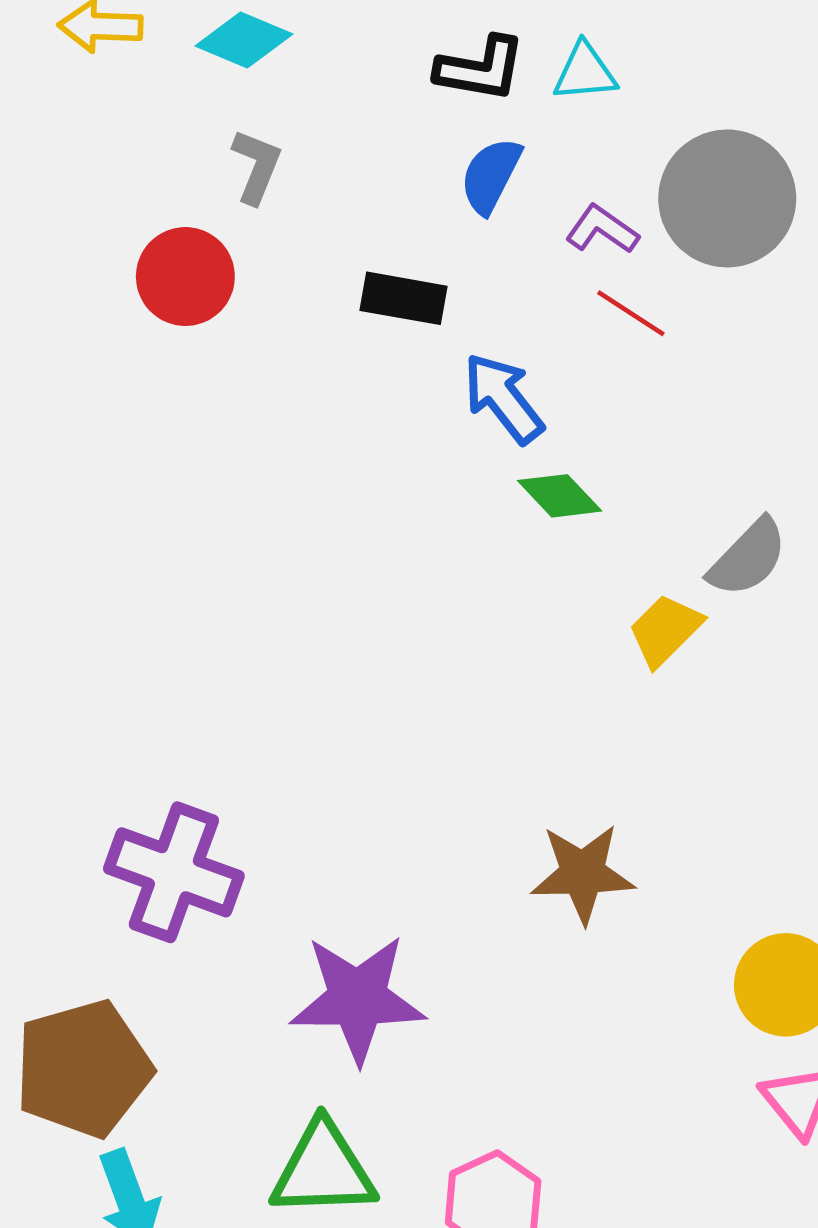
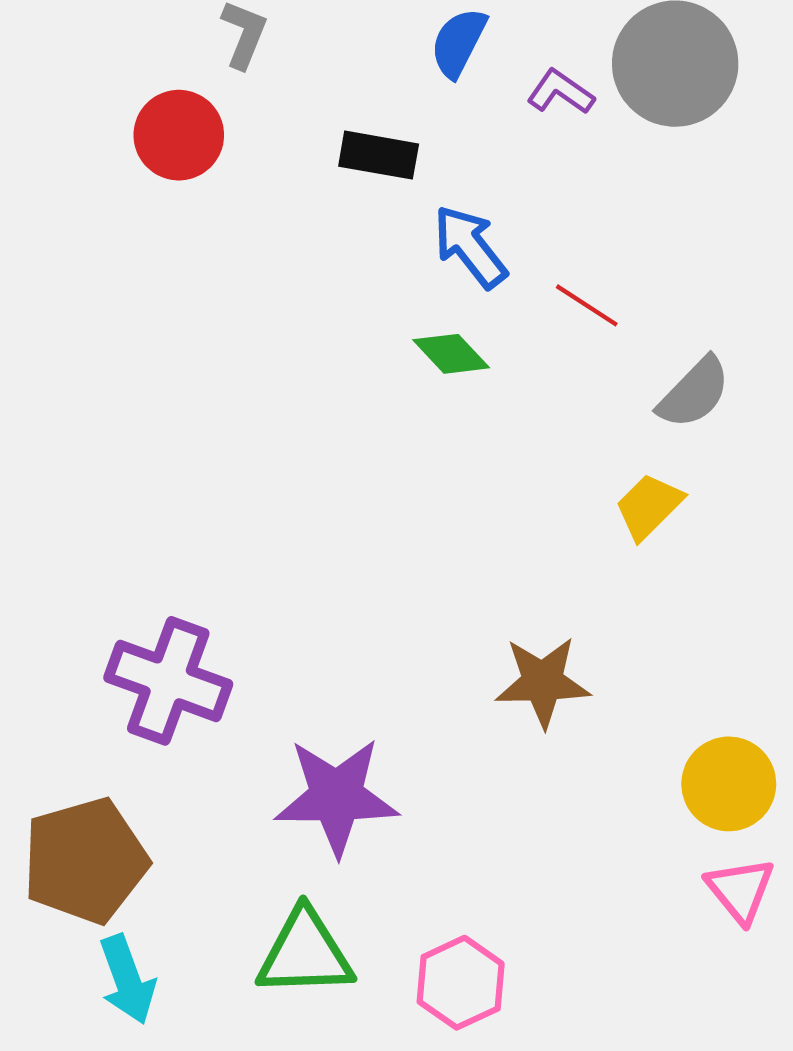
red line: (631, 313) -> (587, 305), moved
green diamond: (560, 496) -> (451, 354), moved
yellow trapezoid: (665, 630) -> (649, 506), moved

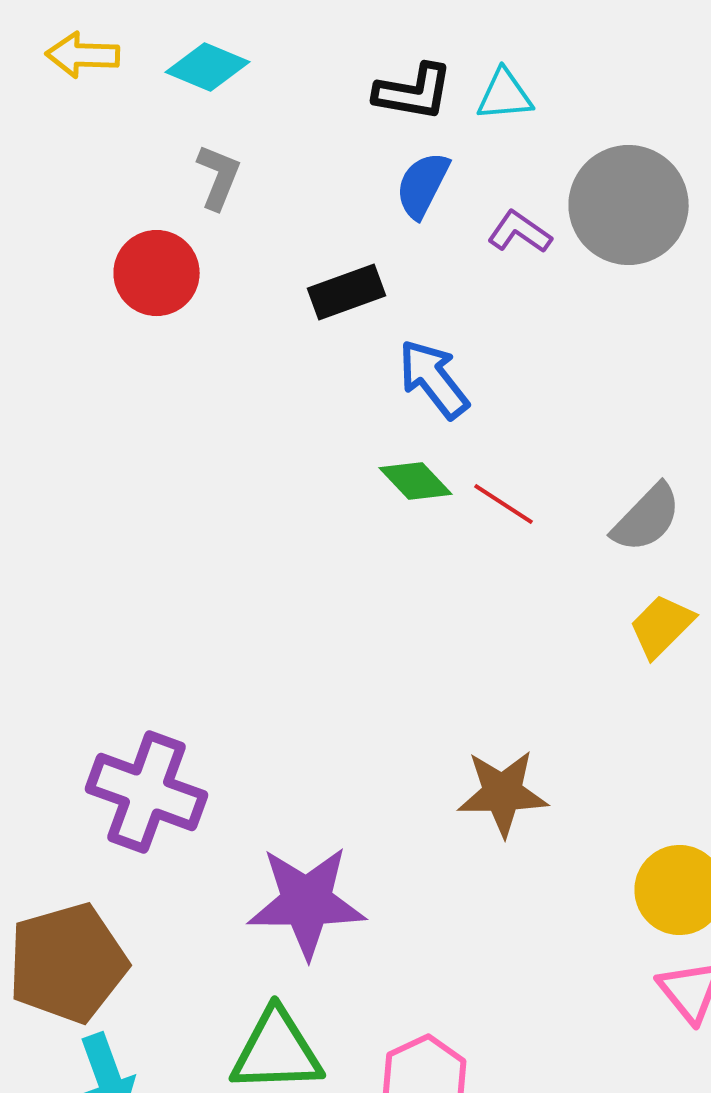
black rectangle: (379, 155) -> (347, 292), turned -30
red line: (587, 305) -> (504, 504), moved
yellow trapezoid: (649, 506) -> (662, 626), moved

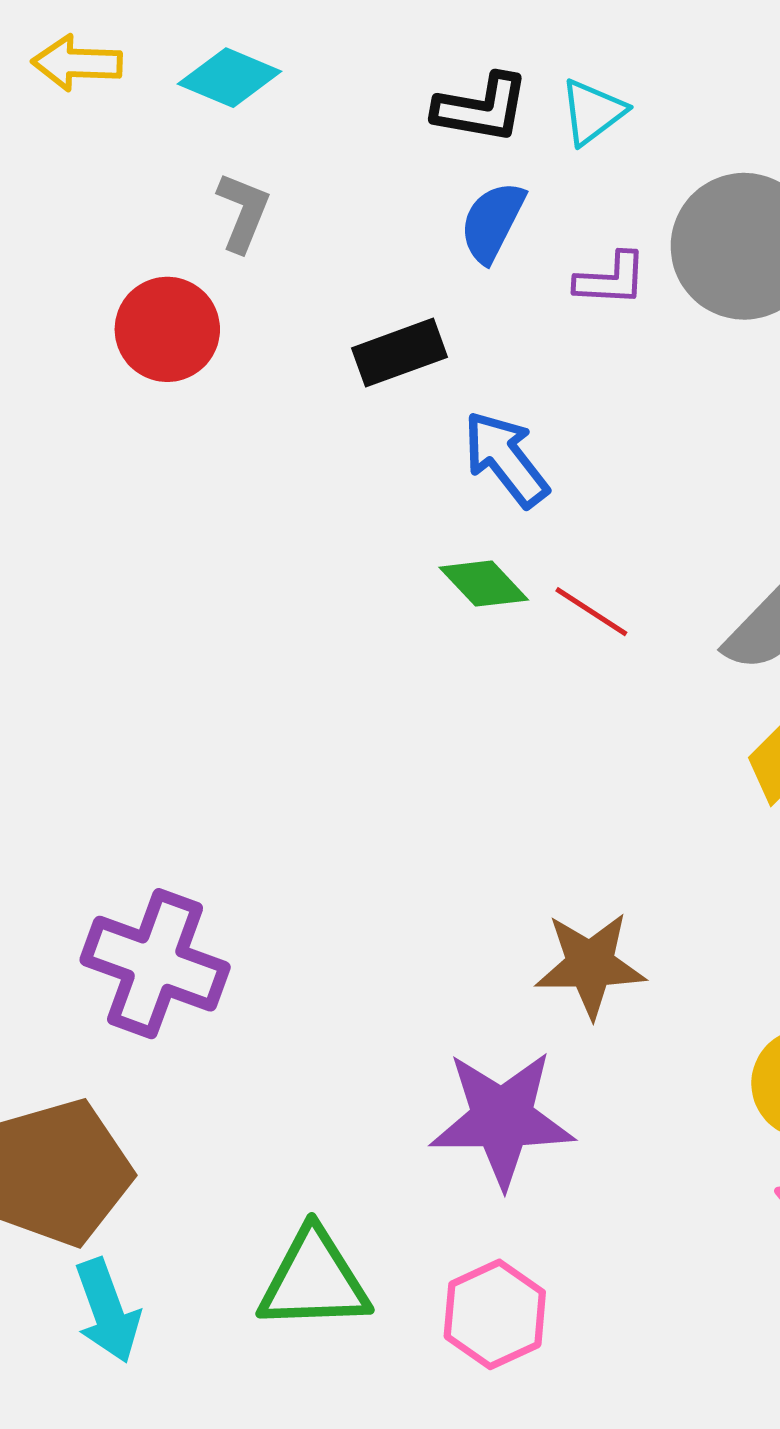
cyan triangle: (505, 95) -> (593, 112), turned -32
purple L-shape: (520, 232) -> (611, 279), turned 148
purple star: (307, 902) -> (502, 1119), moved

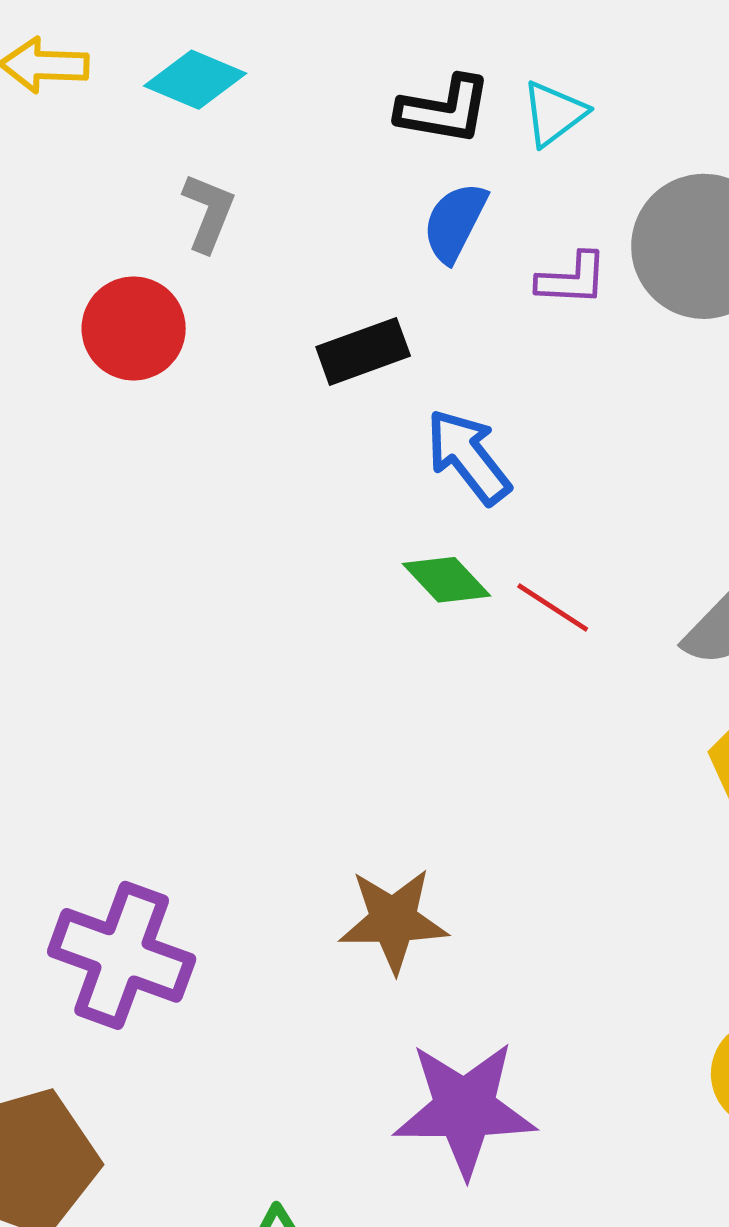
brown star: (590, 965) -> (393, 920), moved

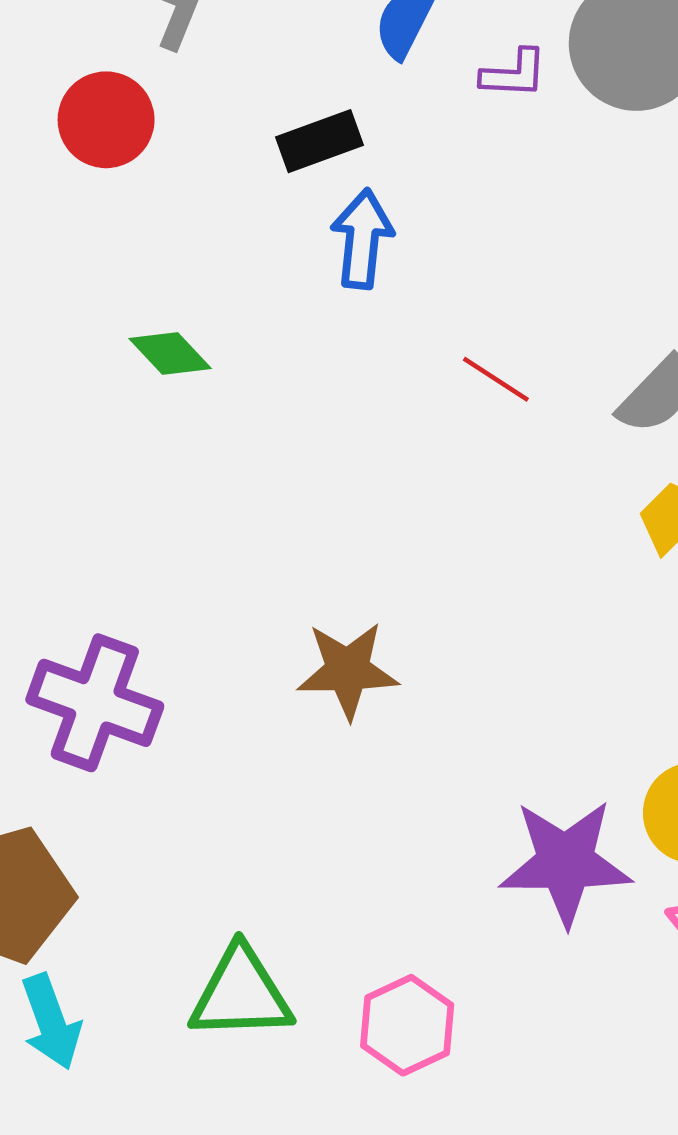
blue arrow: (468, 457) -> (362, 239), moved, turned 44
green diamond: (446, 580) -> (170, 353), moved
purple star: (465, 1109) -> (566, 862), moved

